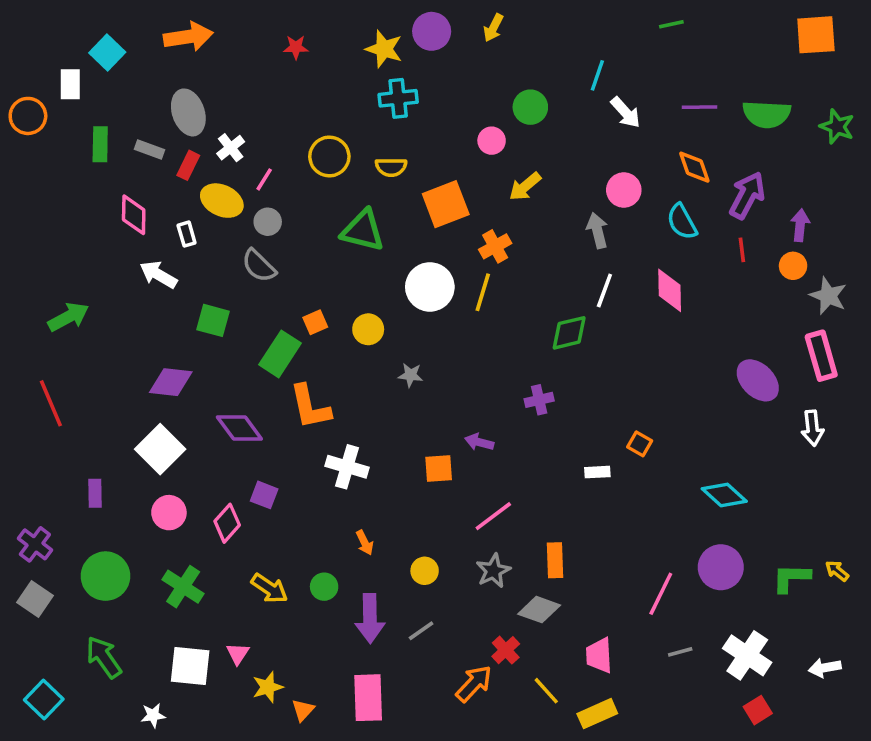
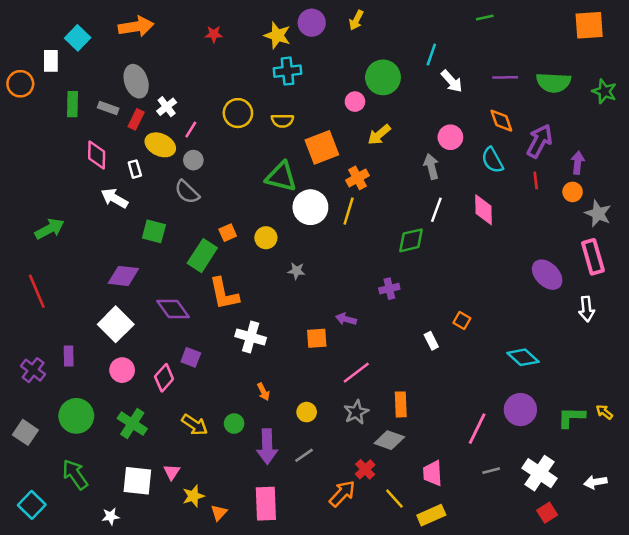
green circle: (530, 107) -> (383, 77), size x1.4
green triangle: (363, 231) -> (281, 177), moved
white rectangle: (597, 472) -> (431, 341), turned 66
purple cross: (35, 544) -> (33, 370), moved

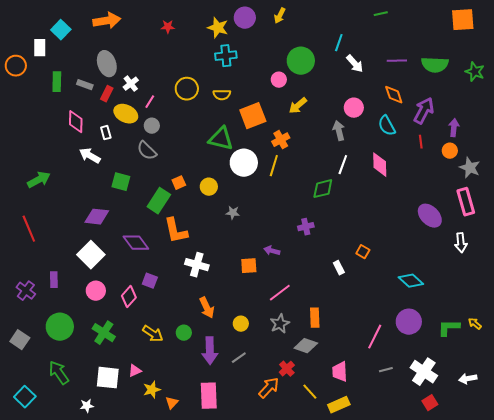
orange arrow: (263, 392) -> (207, 308), size x1.5
pink triangle: (172, 472) -> (135, 371), turned 32

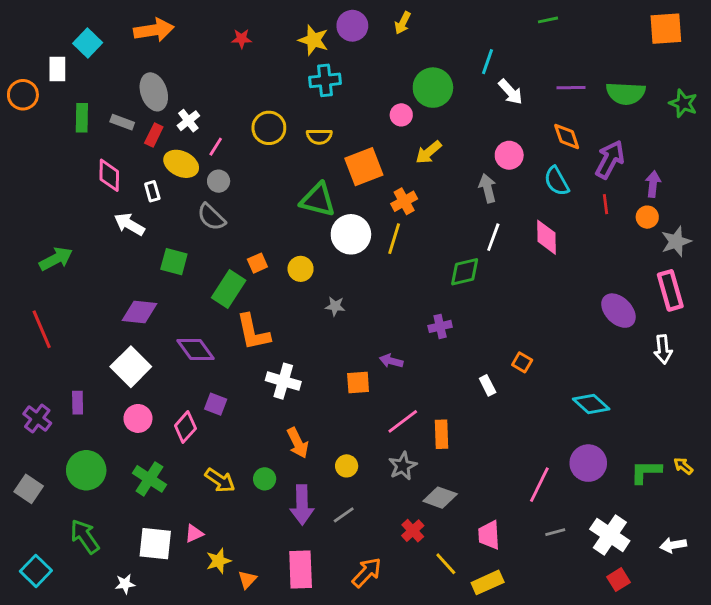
gray star: (470, 168) -> (676, 242), turned 30
orange rectangle: (315, 318) -> (442, 434), moved
orange arrow: (269, 388) -> (367, 572), moved

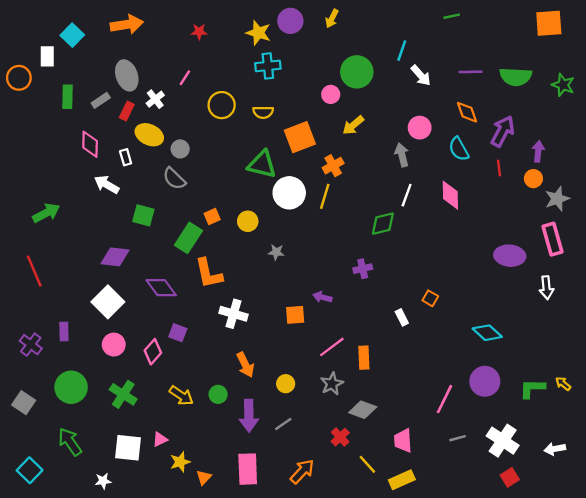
gray rectangle: (122, 122) -> (101, 100), turned -54
pink line: (216, 147) -> (185, 78), moved
purple ellipse: (618, 311) -> (510, 256), turned -40

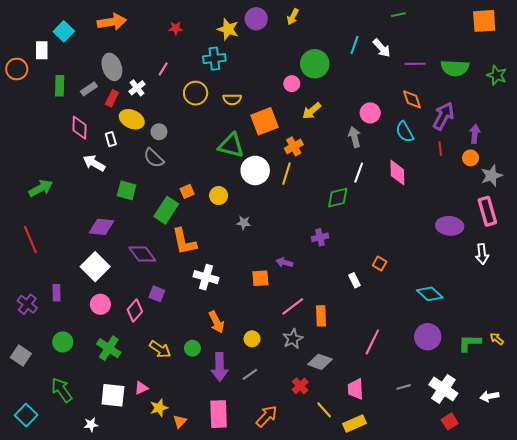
cyan cross: (268, 66) -> (214, 59), moved
white arrow: (421, 75) -> (382, 48), moved
green circle: (71, 387) -> (63, 342), size x0.7
pink line: (445, 399) -> (372, 342), moved

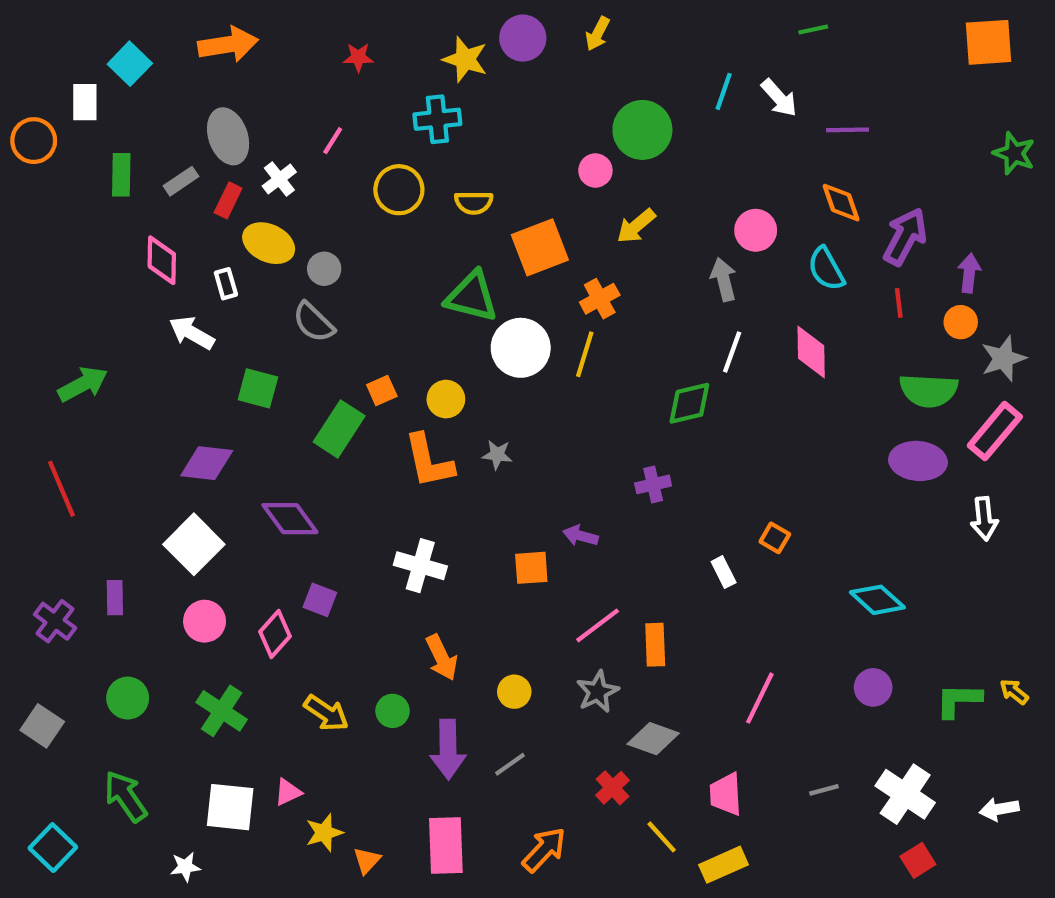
green semicircle: (455, 68) -> (929, 390), moved
pink rectangle: (487, 211) -> (995, 431), turned 56
orange L-shape: (184, 242) -> (429, 461), moved
purple circle: (428, 337) -> (873, 687), size x0.7

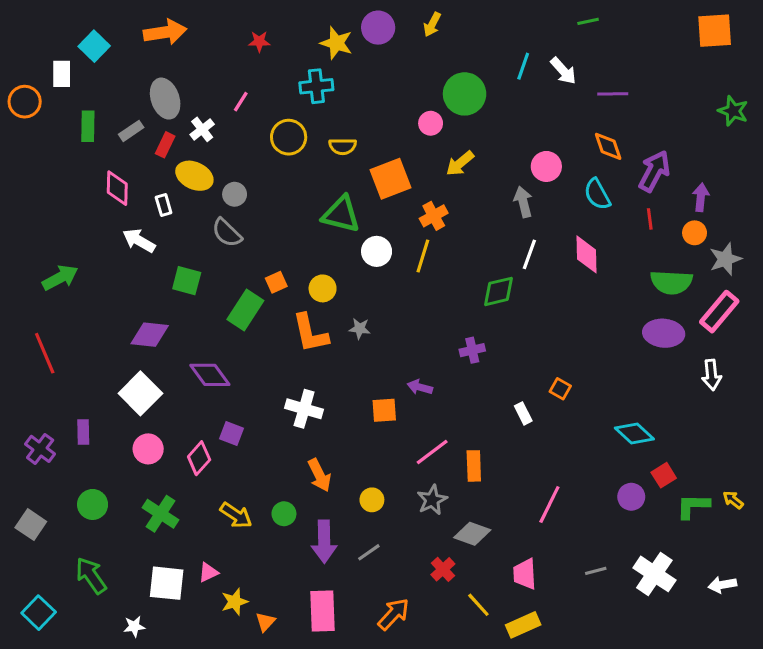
white circle: (521, 348) -> (377, 251), size x0.7
red square: (918, 860) -> (664, 475), moved

